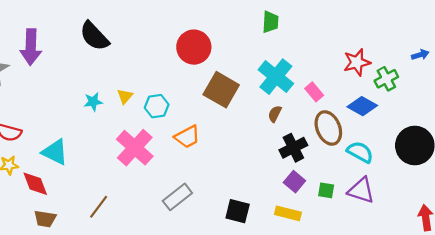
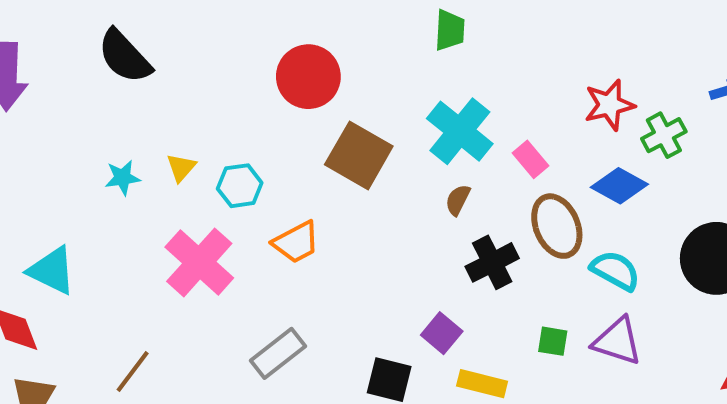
purple square: (294, 182) -> (442, 333), moved

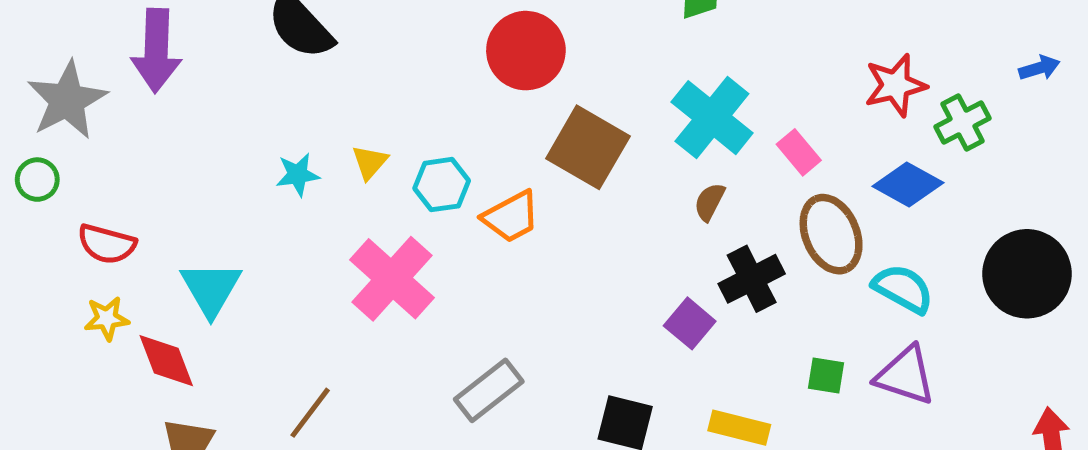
orange trapezoid: (296, 242) -> (511, 217), moved
cyan triangle: (52, 271) -> (211, 289), turned 34
purple square: (442, 333) -> (690, 323), moved

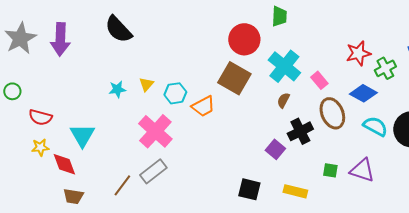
red circle: (526, 51) -> (244, 39), moved
gray star: (67, 100) -> (20, 38), moved
cyan semicircle: (903, 289) -> (375, 126), moved
gray rectangle: (489, 390) -> (153, 171), moved

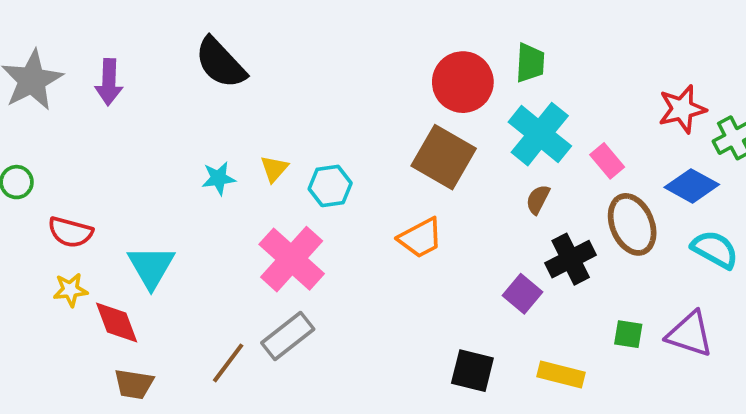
green trapezoid: (279, 16) -> (530, 63), moved
purple arrow: (60, 39) -> (109, 82), size x0.7
orange trapezoid: (203, 106) -> (420, 238), moved

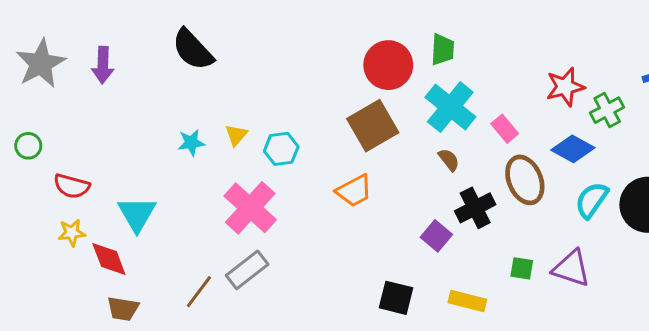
brown square: (444, 157) -> (373, 126), turned 30
brown semicircle: (538, 199) -> (449, 160), turned 115
cyan semicircle: (715, 249) -> (592, 200), turned -84

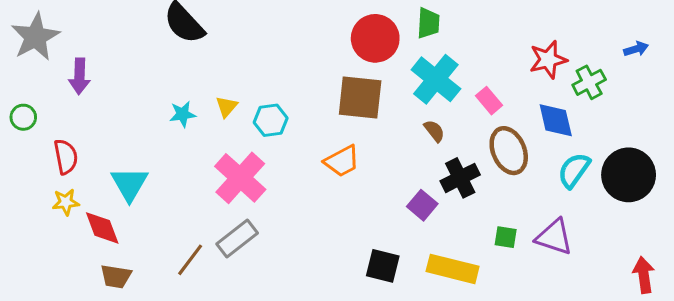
purple arrow: (103, 65) -> (79, 76), moved
brown square: (373, 126) -> (360, 97), turned 36
blue diamond: (573, 149) -> (556, 120), turned 48
red semicircle: (72, 186) -> (66, 157), turned -116
yellow rectangle: (467, 301) -> (453, 269), size x1.4

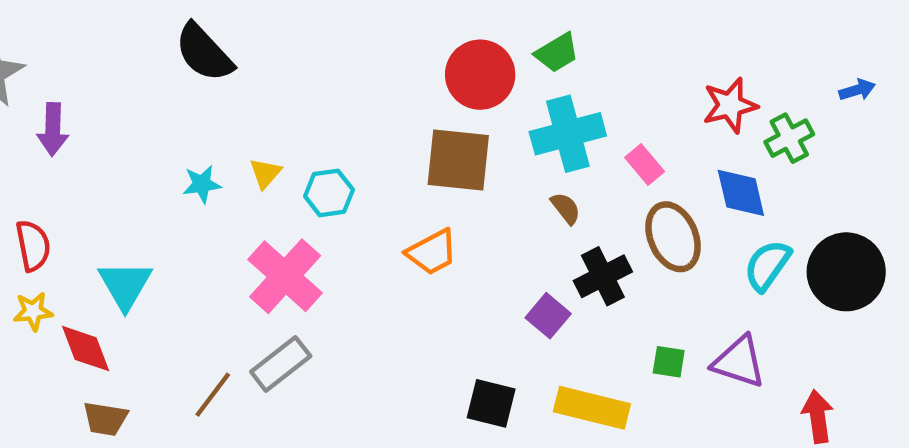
green trapezoid: (428, 23) -> (557, 53), turned 56
cyan cross: (436, 79) -> (568, 134), turned 36
red arrow: (644, 275) -> (818, 417), moved

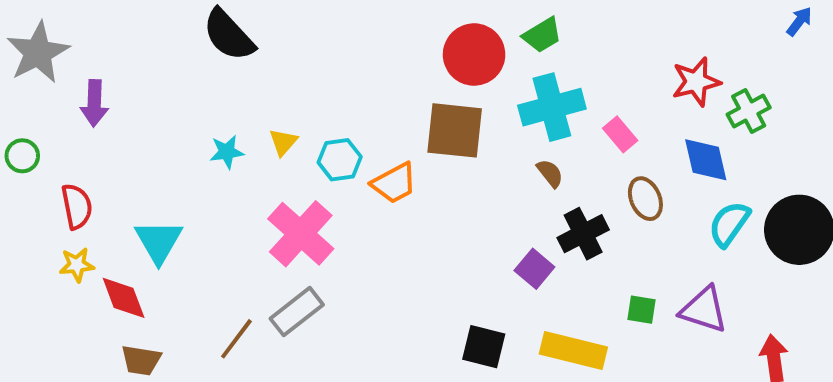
blue arrow: (857, 90) -> (799, 21), moved, turned -36
brown ellipse: (673, 237) -> (645, 199), size x0.7
orange trapezoid: (432, 252) -> (394, 183), moved

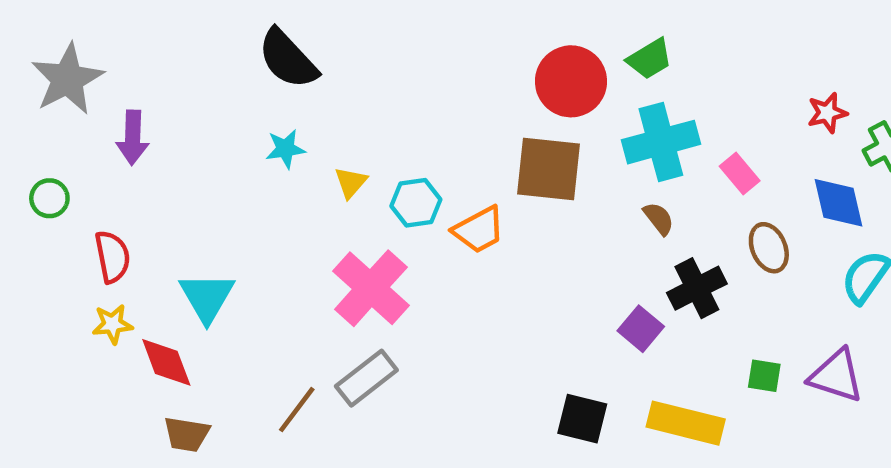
red star: (696, 82) -> (827, 113), size x0.7
cyan star: (227, 152) -> (285, 149), moved

